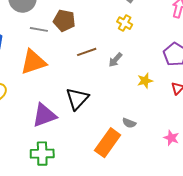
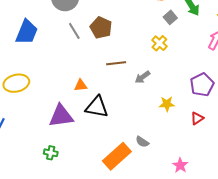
gray line: (39, 29) -> (74, 31), turned 36
orange triangle: (33, 62) -> (81, 85), moved, size x0.5
black triangle: (77, 99) -> (97, 107), turned 45
green cross: (42, 154) -> (51, 153), size x0.6

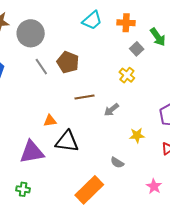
gray semicircle: (142, 142) -> (117, 163), moved
pink star: (180, 165) -> (154, 186), moved

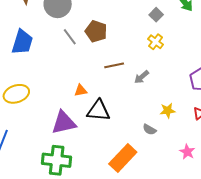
gray square: (137, 49) -> (156, 15), moved
yellow star: (137, 135) -> (168, 111), moved
green cross: (23, 189) -> (57, 160), size x2.0

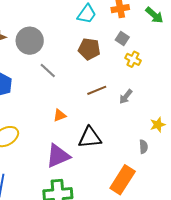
gray square: (156, 15) -> (122, 39), moved
brown pentagon: (96, 31) -> (89, 49), moved
orange triangle: (81, 91) -> (60, 115), moved
gray semicircle: (149, 130) -> (143, 147), turned -112

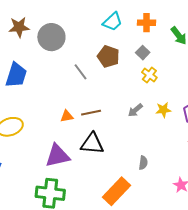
gray line: (48, 71) -> (80, 72), moved
brown line: (97, 90) -> (91, 113), moved
yellow star: (158, 125) -> (163, 110), moved

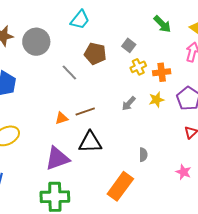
cyan trapezoid: (112, 22) -> (80, 20), moved
orange cross: (146, 23) -> (162, 72), moved
yellow cross: (149, 75) -> (138, 67), turned 35

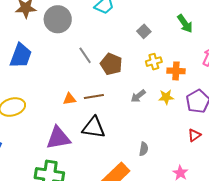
gray square: (129, 45) -> (144, 31), moved
brown pentagon: (95, 54) -> (111, 64), moved

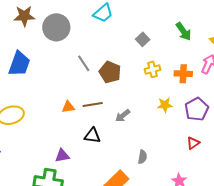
orange cross: (176, 71) -> (183, 74), moved
gray arrow: (138, 96) -> (123, 116), moved
black triangle: (94, 128) -> (92, 136), size x0.7
purple triangle: (58, 138) -> (62, 156), moved, size x0.6

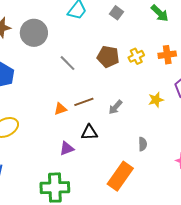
gray square: (143, 39) -> (117, 13), moved
brown pentagon: (110, 72) -> (108, 57), moved
yellow star: (165, 105) -> (156, 100), moved
purple triangle: (62, 156) -> (67, 148), moved

